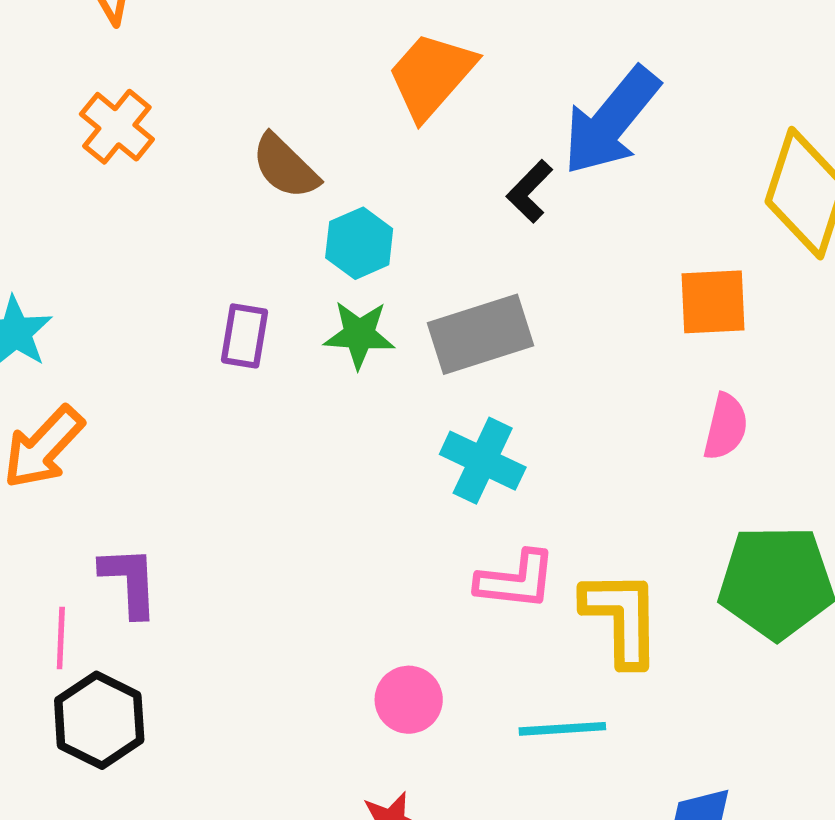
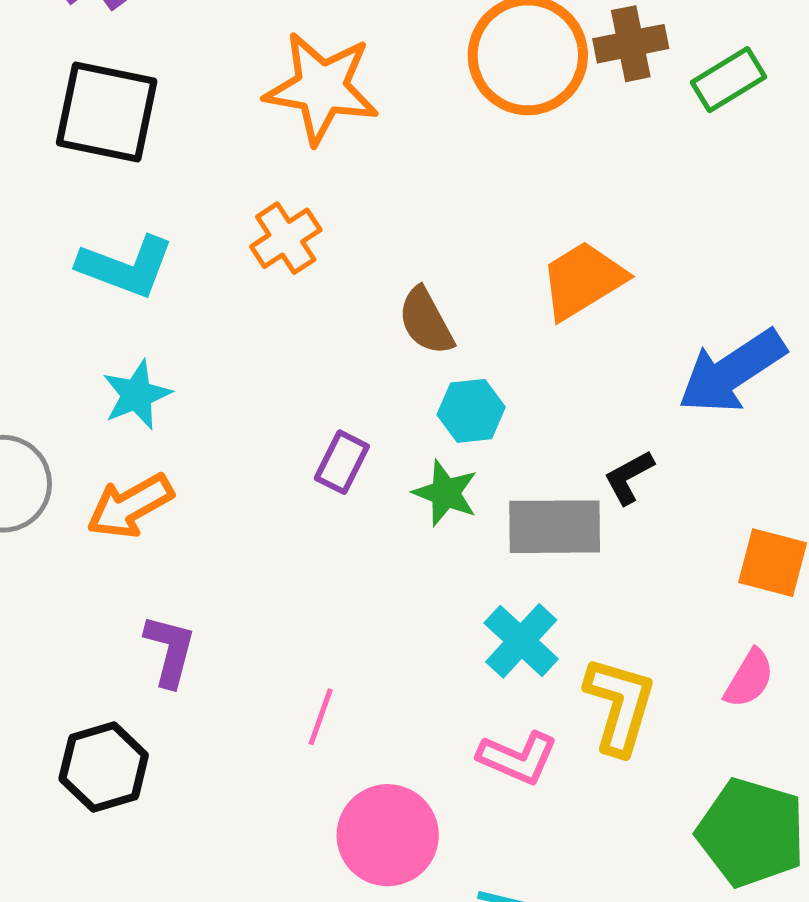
black L-shape: (530, 191) -> (629, 477), moved
yellow L-shape: (622, 618) -> (620, 705), moved
pink line: (61, 638) -> (321, 717), moved
pink circle: (409, 700) -> (388, 835), size x1.6

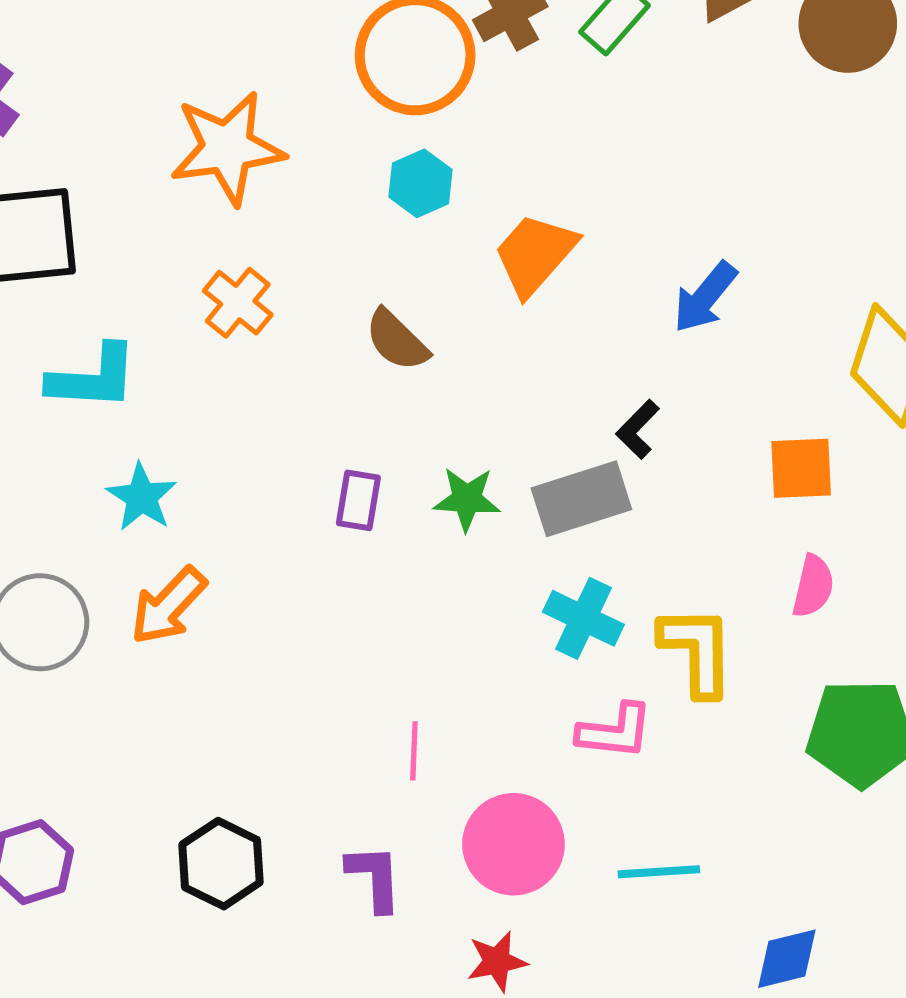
blue arrow: (732, 371) -> (705, 297), size x0.7
cyan hexagon: (471, 411) -> (420, 183), moved
purple L-shape: (170, 651) -> (374, 878), moved

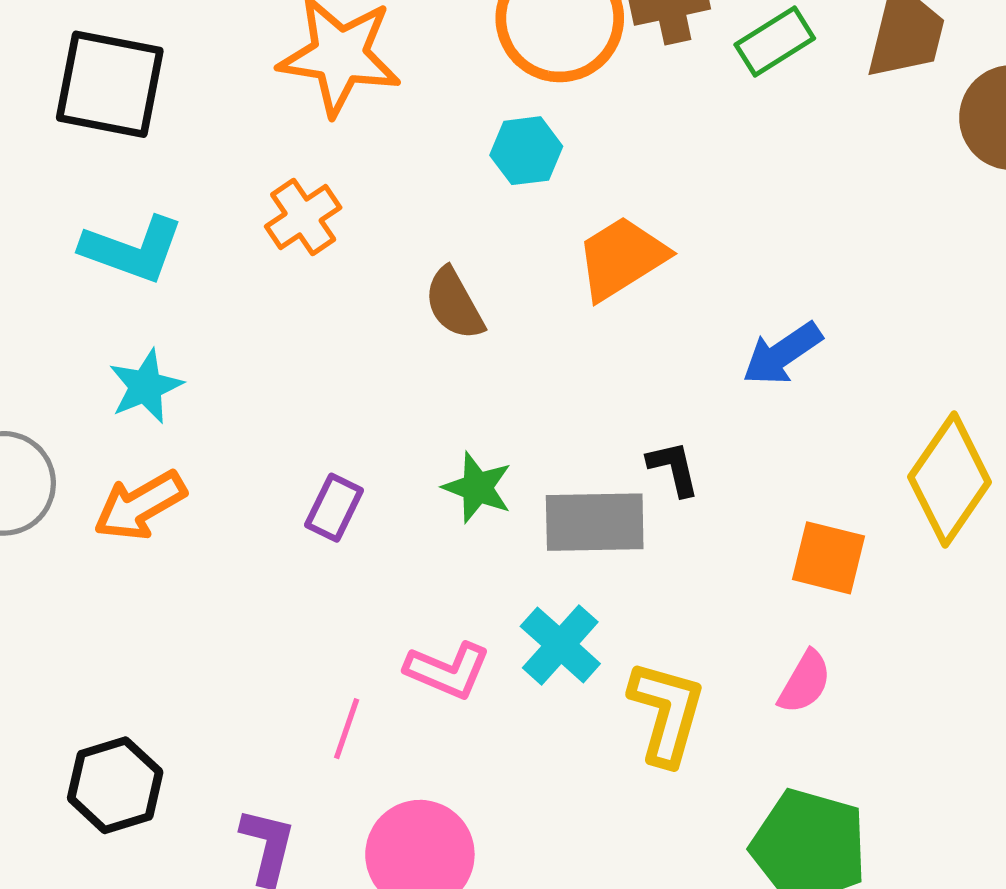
black L-shape: (638, 429) -> (673, 468), turned 106
purple rectangle: (358, 500) -> (334, 508), moved
pink L-shape: (615, 731) -> (448, 670), moved

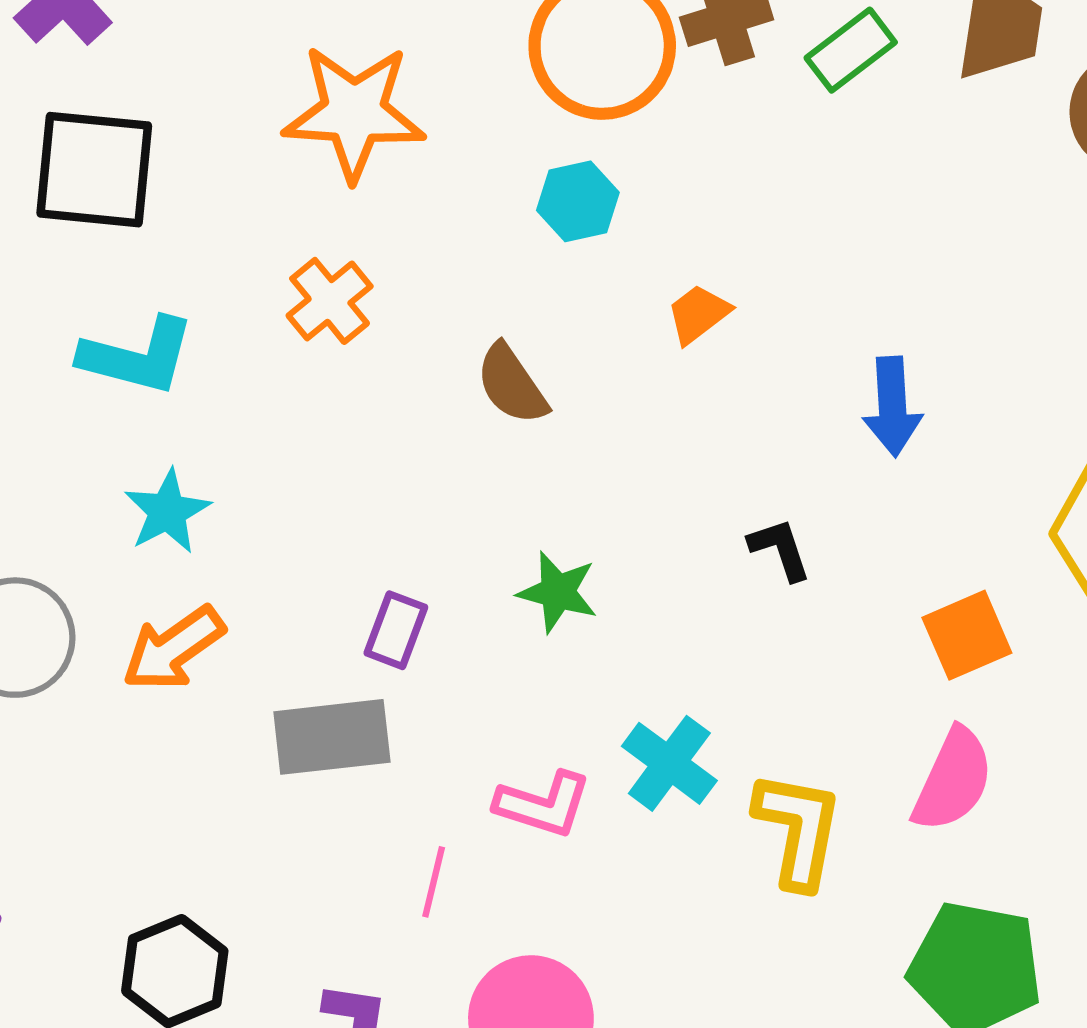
orange trapezoid: (622, 258) -> (698, 314), size x0.6
blue arrow: (782, 354) -> (892, 407), turned -54
gray rectangle: (595, 522) -> (332, 737), moved
orange square: (828, 558) -> (967, 635), turned -32
pink semicircle: (805, 682) -> (953, 780), size x1.4

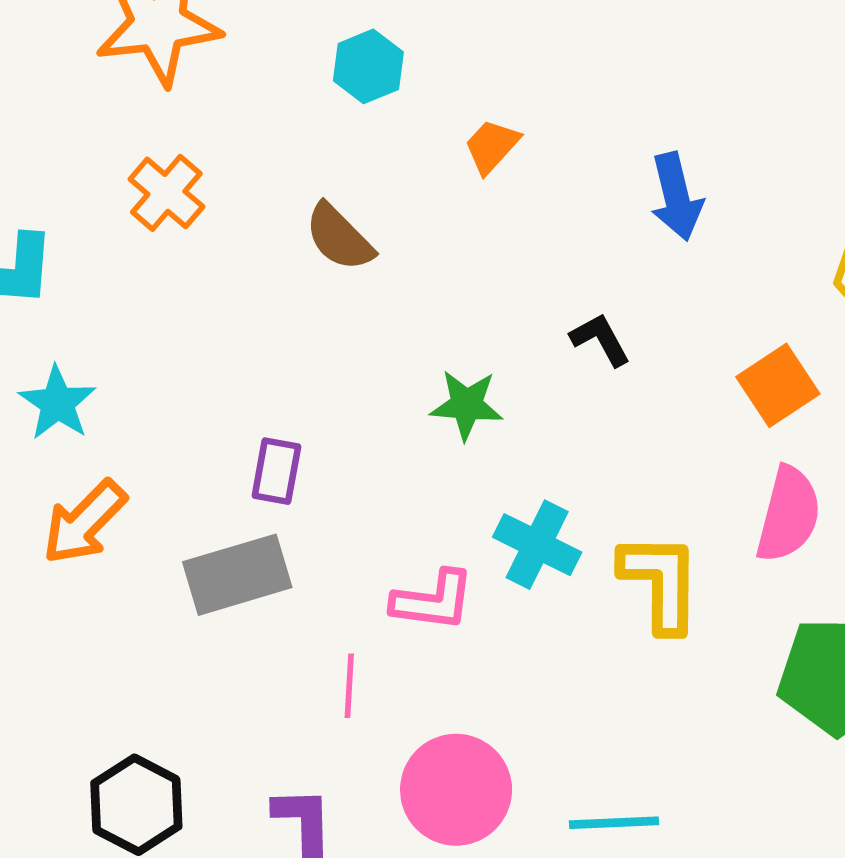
green star: (558, 592) -> (467, 405), moved

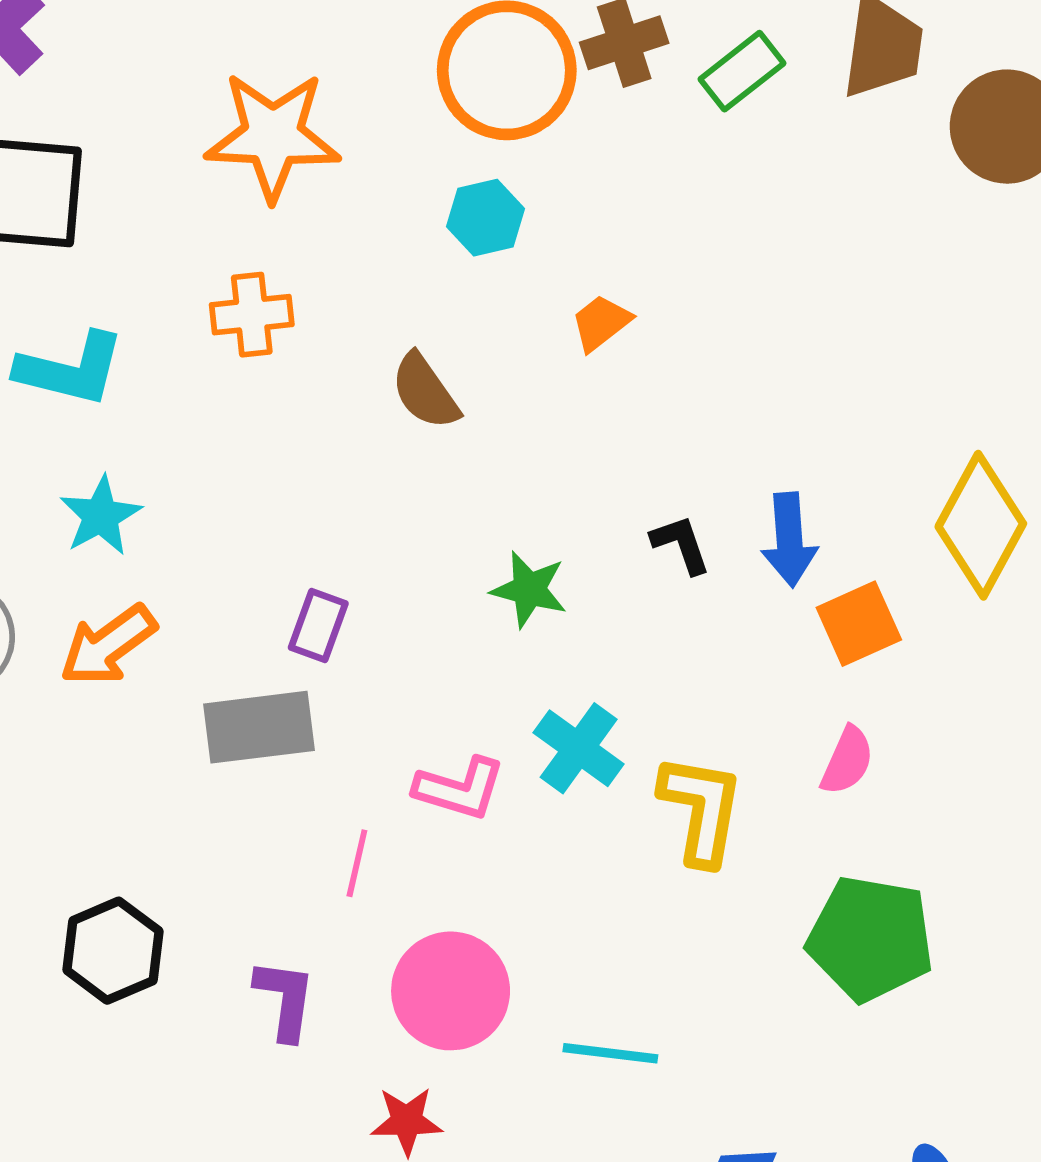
orange cross: (166, 193) -> (252, 315), turned 34
blue arrow: (676, 197) -> (789, 540), moved
pink semicircle: (788, 514) -> (847, 761), size x0.7

